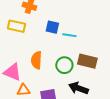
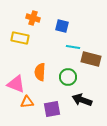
blue square: (52, 27) -> (62, 26), moved
brown rectangle: (87, 61) -> (91, 59), moved

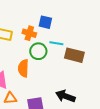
orange cross: (33, 18) -> (29, 33), moved
green circle: (68, 77) -> (38, 51), moved

